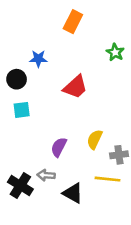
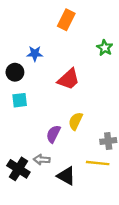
yellow semicircle: (95, 139) -> (76, 121), moved

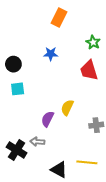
blue star: (35, 54) -> (51, 54), moved
red trapezoid: (69, 79) -> (89, 70), moved, turned 115
yellow line: (98, 163) -> (87, 162), moved
black triangle: (66, 176) -> (59, 170), moved

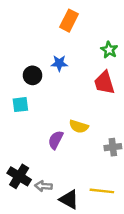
black circle: (13, 64) -> (33, 75), moved
yellow semicircle: (67, 108) -> (79, 126), turned -98
gray arrow: (37, 142) -> (43, 186), moved

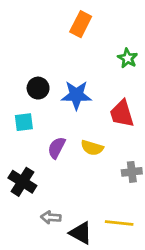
blue star: (59, 63) -> (76, 95), moved, size x1.5
red trapezoid: (104, 83) -> (122, 114), moved
purple semicircle: (56, 140) -> (57, 148), moved
black cross: (19, 176) -> (22, 182), moved

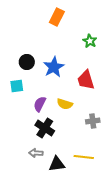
blue star: (76, 95) -> (54, 67), turned -30
black cross: (22, 182) -> (45, 128), moved
black triangle: (81, 233) -> (57, 164), turned -36

